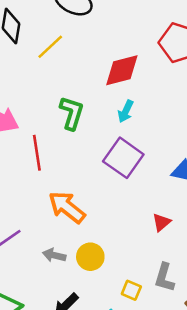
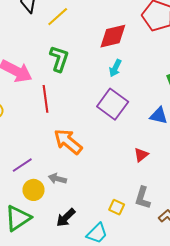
green L-shape: (72, 113) -> (59, 59), moved
yellow circle: (90, 257) -> (33, 190), moved

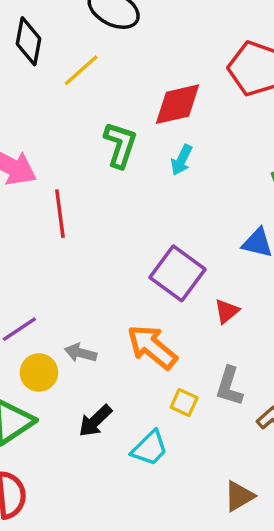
green L-shape: (59, 59) -> (120, 145), moved
purple square: (113, 104) -> (177, 273), moved
orange arrow: (68, 142) -> (152, 347), moved

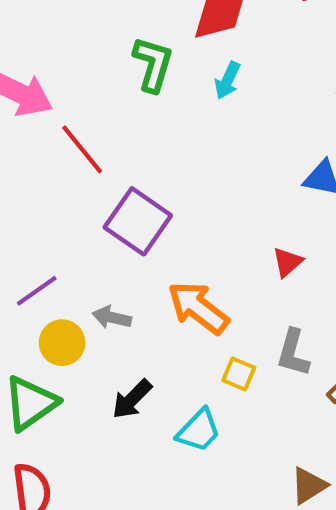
red line: (60, 214) -> (82, 149), turned -30
purple square: (177, 273) -> (138, 221), moved

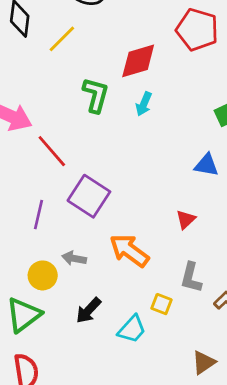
purple line: (37, 291) -> (38, 215), moved, turned -40
yellow square: (239, 374) -> (162, 304), moved

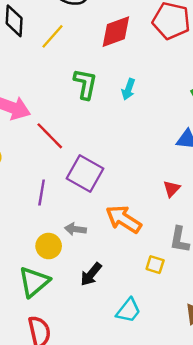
red diamond: (138, 61) -> (116, 32), moved
cyan trapezoid: (132, 329) -> (128, 310), moved

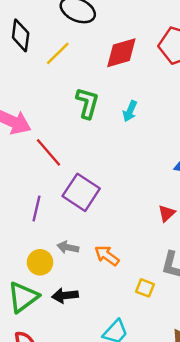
orange arrow: (124, 219) -> (107, 256), moved, size x0.7
black arrow: (91, 274) -> (65, 296), moved, turned 40

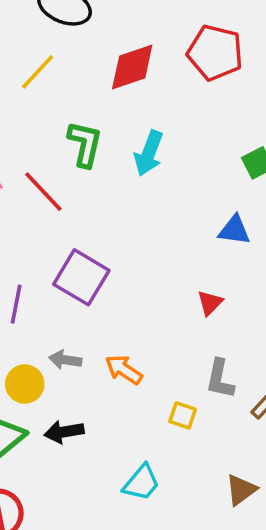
cyan arrow: (130, 111) -> (149, 153), size x1.4
red line: (49, 152) -> (43, 192), moved

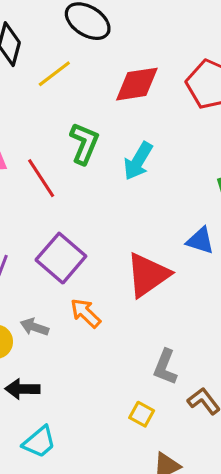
red triangle: (210, 303) -> (148, 275), moved, size x2.0
orange arrow: (124, 370) -> (86, 313), moved
yellow square: (183, 415) -> (142, 414), moved
cyan trapezoid: (141, 483) -> (39, 442), moved

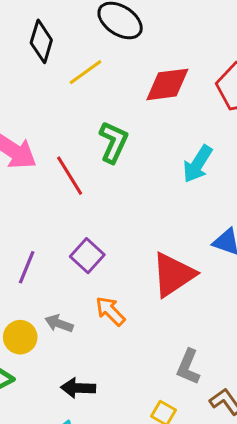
cyan arrow: (138, 161) -> (198, 164), moved
purple square: (61, 258) -> (87, 256), size x0.7
black arrow: (22, 389) -> (78, 388), moved

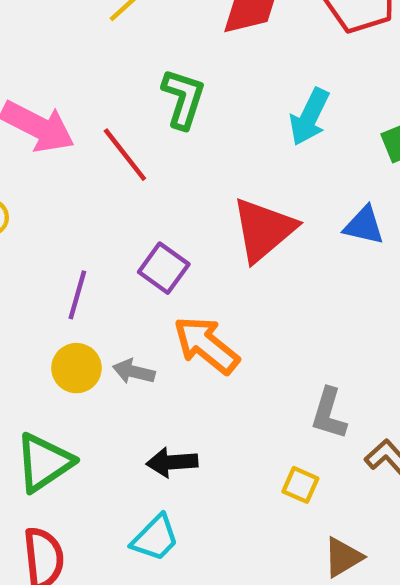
red triangle: (173, 275) -> (264, 230), moved
orange arrow: (110, 311) -> (206, 345), size x1.4
yellow circle: (20, 337) -> (76, 368), moved

